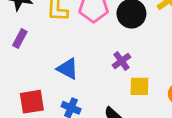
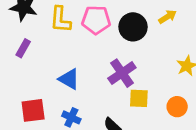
purple cross: (121, 61) -> (122, 73), size x1.5

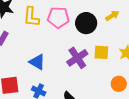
yellow square: (139, 98) -> (101, 52), moved

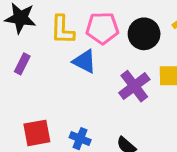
blue triangle: (37, 62) -> (84, 61), moved

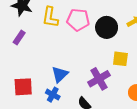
blue triangle: (84, 61) -> (60, 74), moved, turned 42
purple cross: (134, 86) -> (99, 79), moved

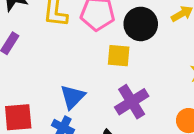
yellow square: (120, 59) -> (119, 56), moved

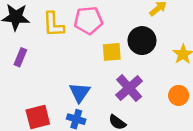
black circle: (141, 24) -> (142, 41), moved

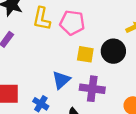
purple cross: (129, 88) -> (92, 89), turned 35
blue triangle: (80, 92) -> (61, 80), moved

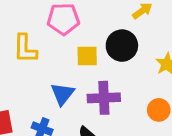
yellow L-shape: (42, 19) -> (25, 49), moved

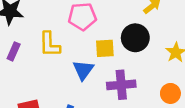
blue triangle: (62, 94) -> (83, 70), moved

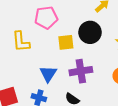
blue triangle: (83, 70) -> (48, 74), moved

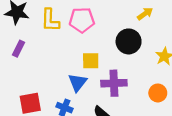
yellow L-shape: (21, 42) -> (50, 20), moved
yellow square: (66, 42) -> (91, 61), moved

